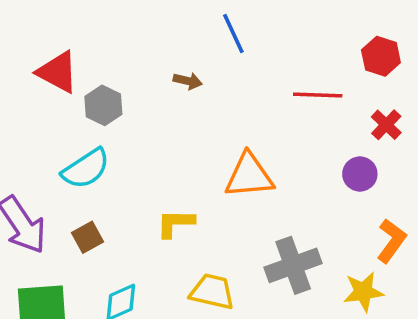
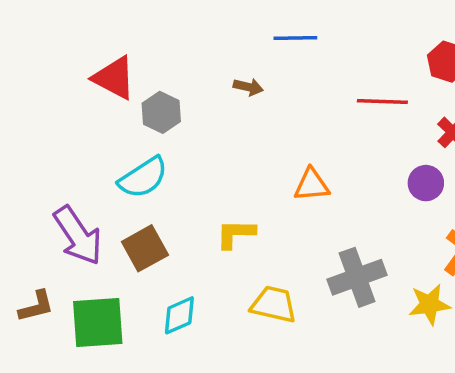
blue line: (233, 33) -> (295, 38), turned -66
orange triangle: (249, 176) -> (312, 185), size x0.7
brown square: (87, 237) -> (145, 248), size x1.4

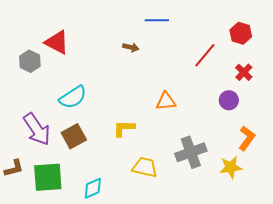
red line: (382, 101) -> (205, 55), turned -52
gray hexagon: (161, 112) -> (30, 61), moved
cyan diamond: (179, 315) -> (93, 188), moved

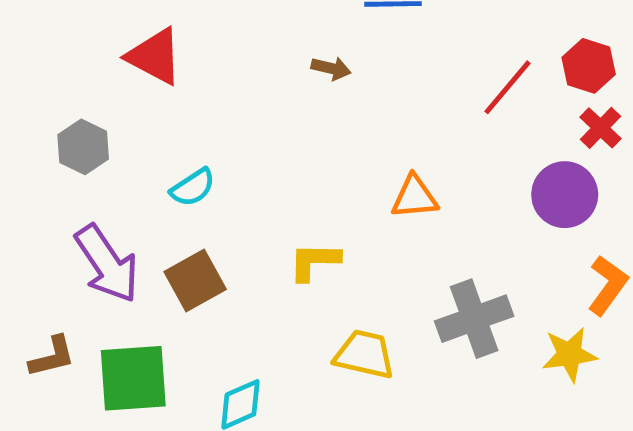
red hexagon: (241, 33) -> (589, 66), moved
gray hexagon: (30, 61) -> (83, 147), moved
cyan semicircle: (73, 97) -> (193, 187), size x0.7
purple circle: (229, 100) -> (565, 195), size x1.4

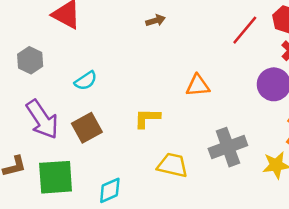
brown arrow: (331, 68) -> (156, 20), turned -30

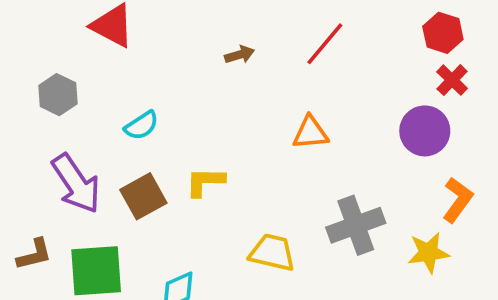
brown arrow: (156, 20) -> (240, 55), moved
red line: (245, 30) -> (325, 44), moved
yellow L-shape: (147, 118) -> (205, 182), moved

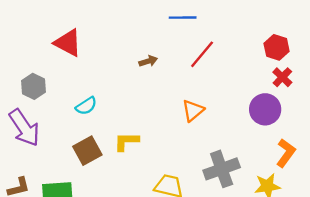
orange triangle: (310, 133) -> (193, 110), turned -35
purple arrow: (76, 184) -> (24, 128), moved

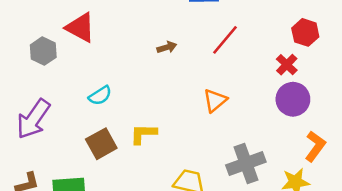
red cross: (282, 77) -> (287, 65), moved
gray hexagon: (34, 86) -> (43, 51), moved
purple arrow: (24, 128) -> (33, 119), turned 69

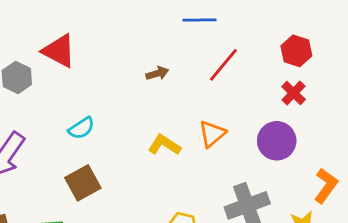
red hexagon: (305, 32) -> (296, 51), moved
purple circle: (293, 99) -> (277, 141), moved
yellow L-shape: (143, 134) -> (164, 145), moved, turned 32

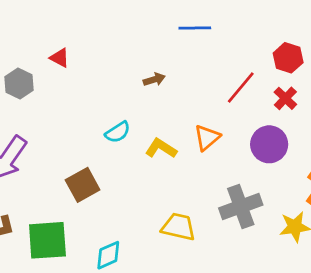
red triangle: (59, 51) -> (60, 58), size x0.6
red line: (223, 65) -> (241, 88), moved
cyan semicircle: (81, 128) -> (118, 132), moved

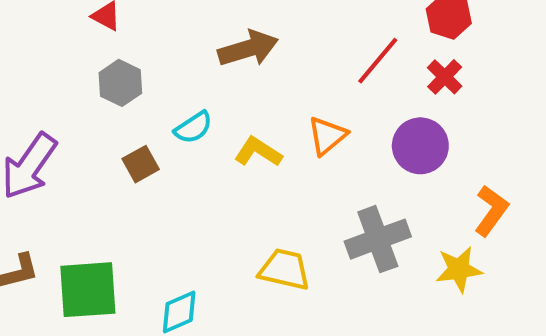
brown arrow: (154, 79) -> (248, 48), size x1.8
gray hexagon: (19, 83) -> (120, 83), moved
brown square: (83, 185) -> (141, 164), moved, size x0.7

